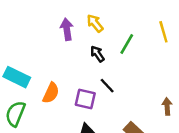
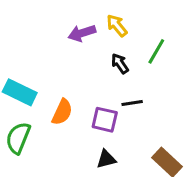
purple arrow: (67, 29) -> (82, 33), turned -100
black line: (107, 86) -> (132, 103), turned -56

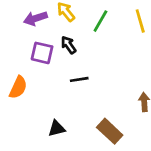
green line: (156, 51) -> (100, 21), moved
purple square: (105, 120) -> (42, 53), moved

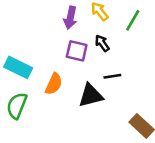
purple arrow: (35, 18) -> (70, 18), turned -60
black triangle: (57, 129) -> (91, 95), moved, size x1.5

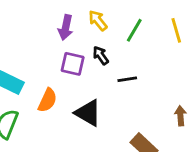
black line: (112, 76) -> (127, 79), moved
black triangle: (91, 95) -> (88, 113), turned 44

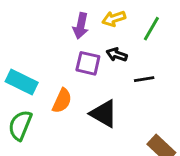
yellow arrow: (98, 20) -> (114, 19), turned -70
black arrow: (101, 55) -> (117, 55), turned -36

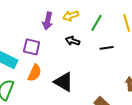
purple square: (88, 63) -> (32, 47), moved
black line: (144, 79) -> (107, 48), moved

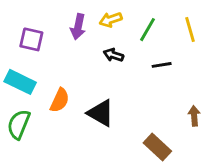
purple square: (32, 47) -> (31, 39), moved

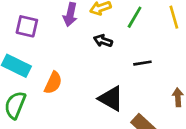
black line: (162, 65) -> (142, 63), moved
black triangle: (101, 113) -> (111, 99), moved

